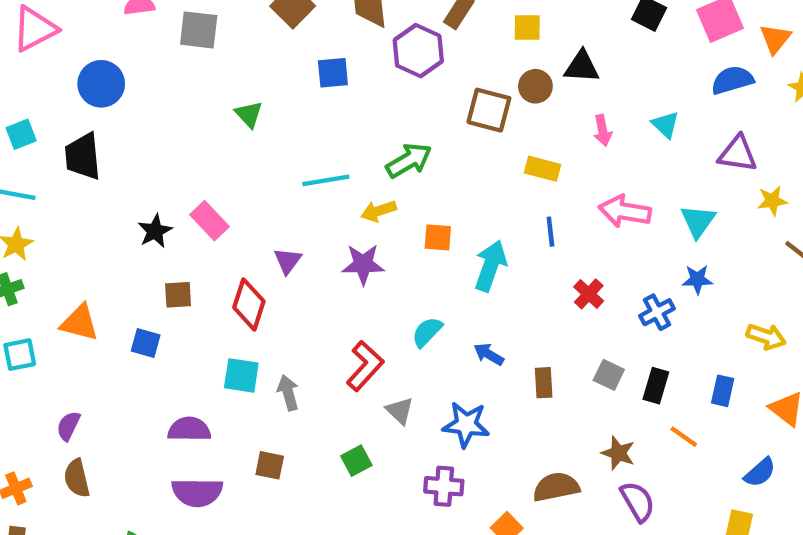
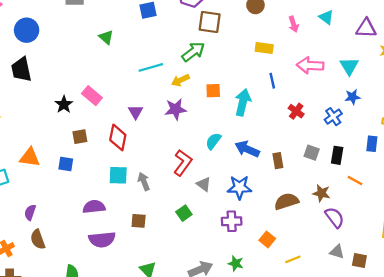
brown square: (489, 110) -> (210, 22), moved
blue arrow: (489, 354) -> (247, 149), size x1.5
blue rectangle: (723, 391) -> (372, 144), moved
brown semicircle: (556, 487) -> (286, 201), moved

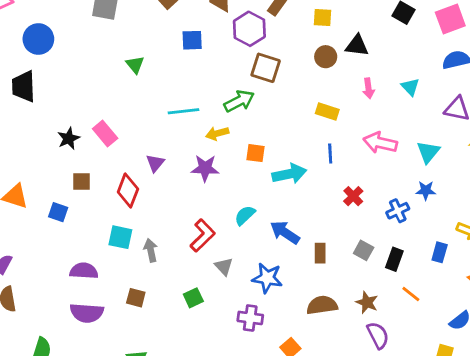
cyan arrow: (243, 102) -> (289, 174), turned 55

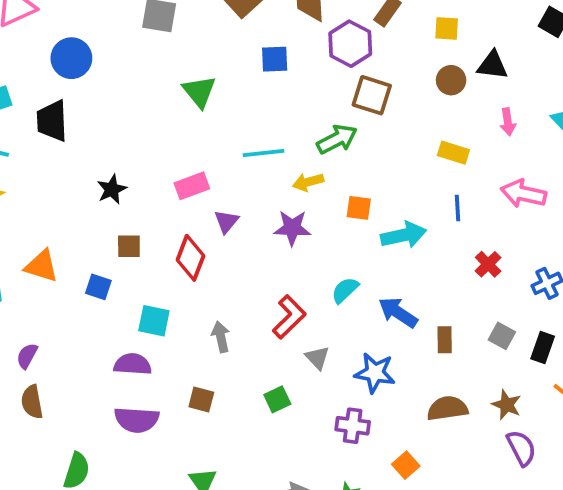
green triangle: (135, 65) -> (199, 92), size x1.4
pink rectangle: (105, 133) -> (192, 186), moved, turned -70
cyan square: (120, 237) -> (154, 321), moved

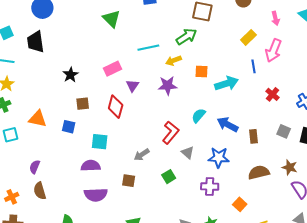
yellow rectangle: (453, 153) -> (248, 37), turned -56
pink arrow: (524, 194) -> (273, 50), moved, turned -75
gray arrow: (221, 337) -> (142, 155), moved, turned -105

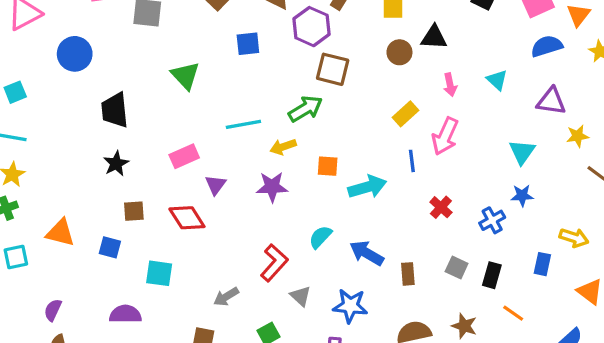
black trapezoid: (35, 42) -> (115, 110), moved
red diamond: (116, 107) -> (187, 218), turned -50
purple semicircle: (91, 166) -> (125, 314), moved

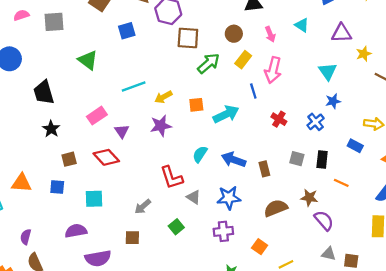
brown circle: (399, 52) -> (234, 34), moved
green arrow: (305, 109) -> (209, 63), moved
red L-shape: (274, 263) -> (172, 178), turned 130
blue rectangle: (542, 264) -> (355, 146), turned -64

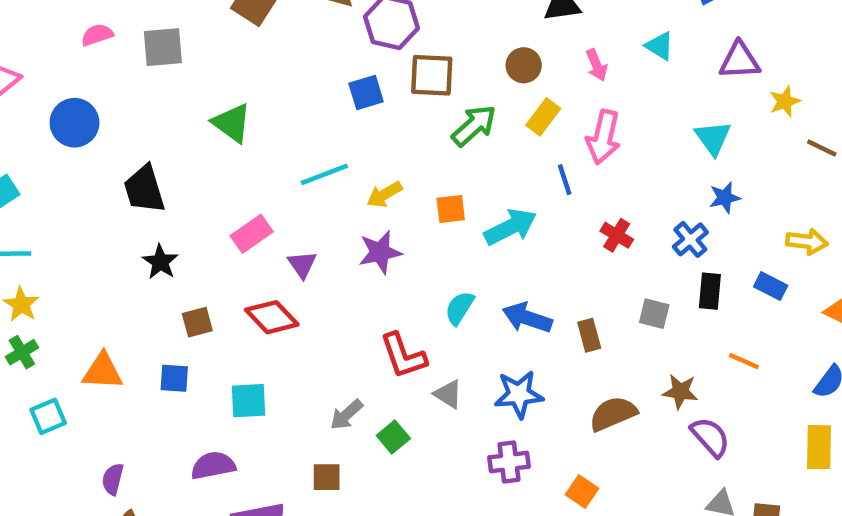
blue square: (127, 31) -> (366, 92), moved
black rectangle: (322, 159) -> (710, 291), moved
green square: (176, 227) -> (393, 437), moved

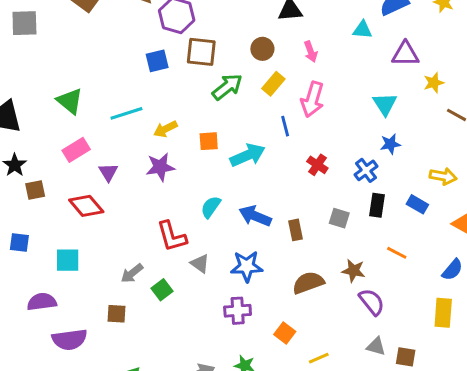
cyan triangle: (660, 46) -> (362, 30), moved, turned -30
green triangle: (232, 123) -> (70, 101), moved
brown square: (197, 322) -> (35, 190), moved

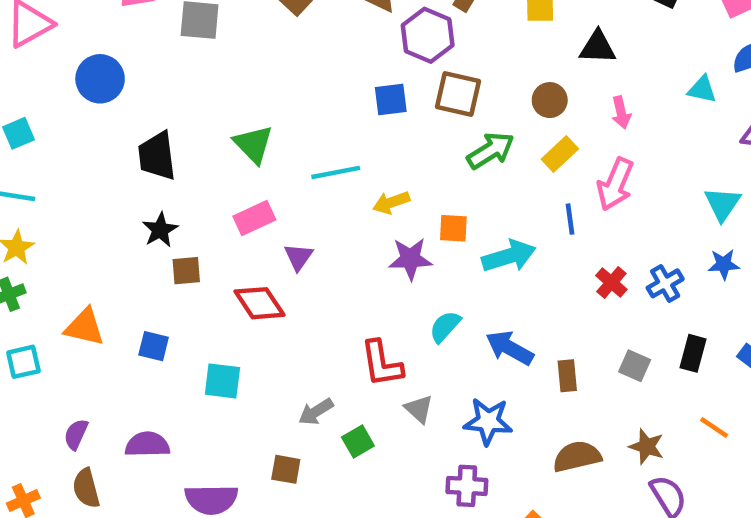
purple star: (160, 167) -> (410, 259), moved
blue cross: (366, 170) -> (665, 283), moved
purple semicircle: (42, 302) -> (147, 445), moved

